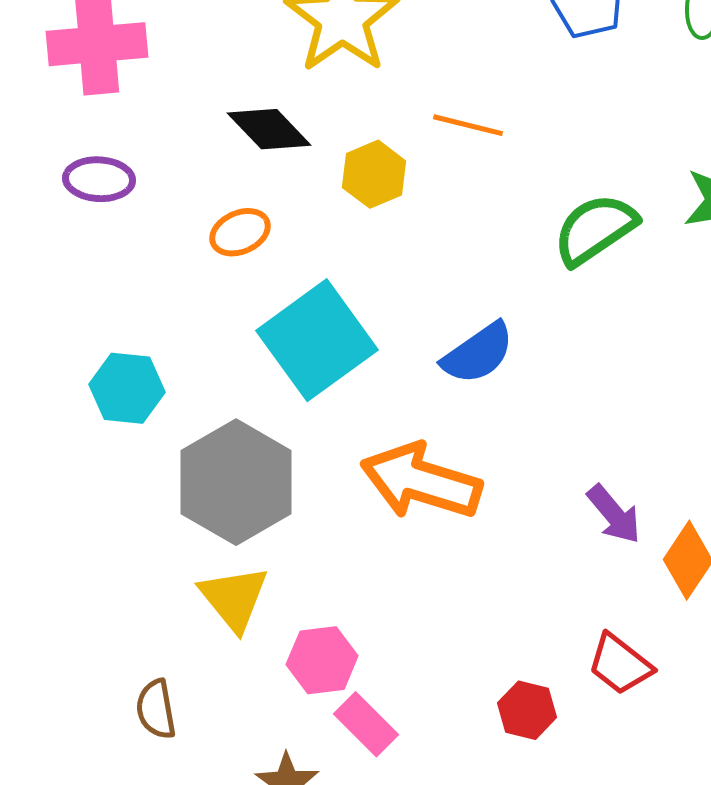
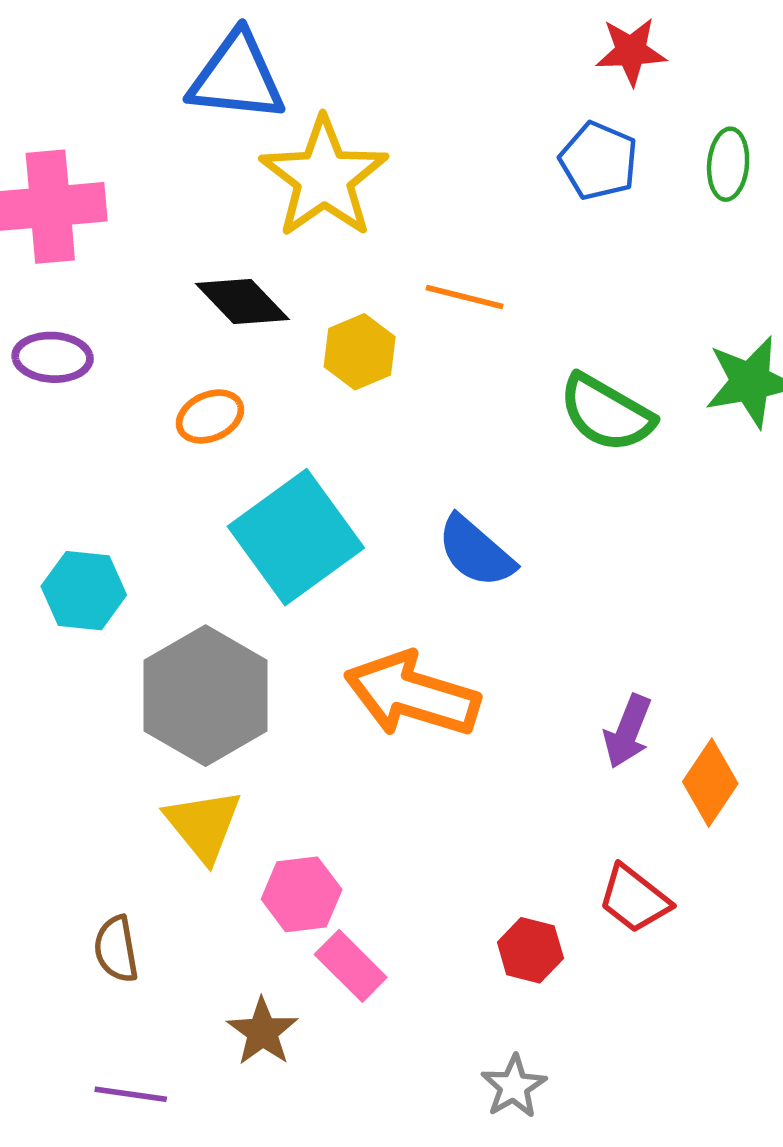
green semicircle: (595, 229) -> (606, 413), turned -116
blue semicircle: (478, 353) -> (476, 552), turned 76
purple arrow: (614, 514) -> (628, 731), turned 62

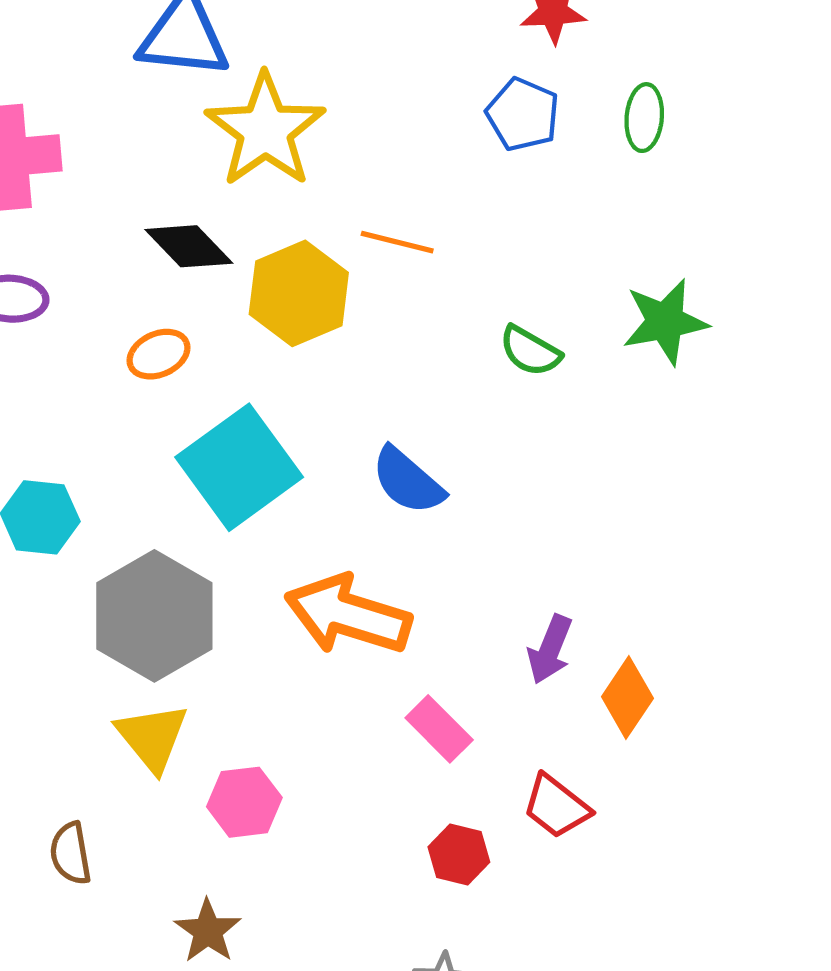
yellow hexagon: (360, 352) -> (299, 293), size x1.5
green semicircle: (606, 413) -> (530, 351), size x0.7
pink rectangle: (351, 966) -> (439, 729), moved

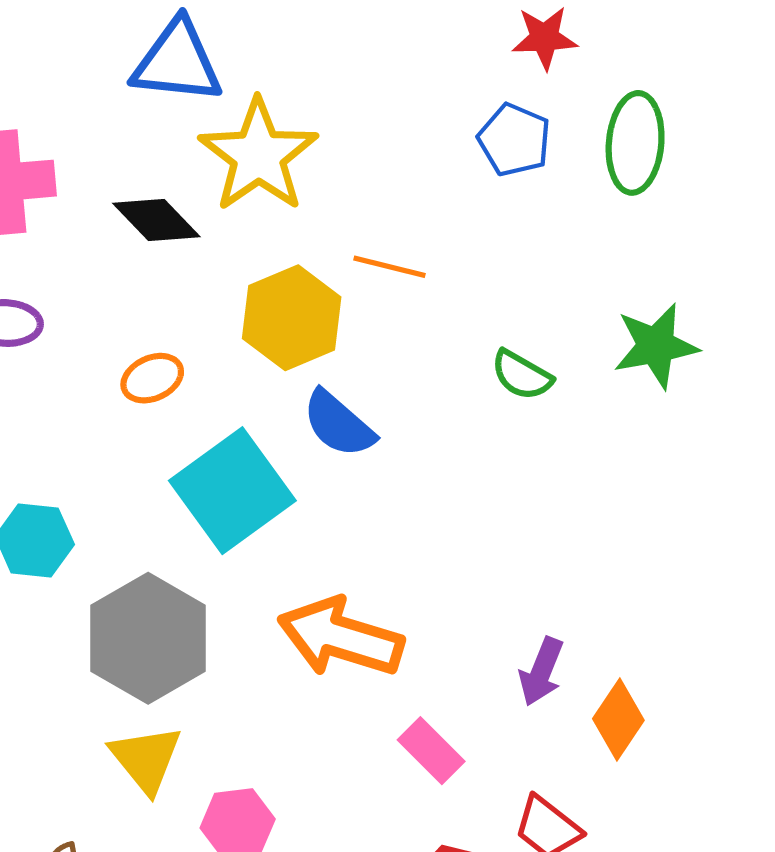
green ellipse: (644, 118) -> (635, 143), size x1.5
black diamond: (189, 246) -> (156, 220), moved
blue semicircle: (408, 481) -> (338, 424), moved

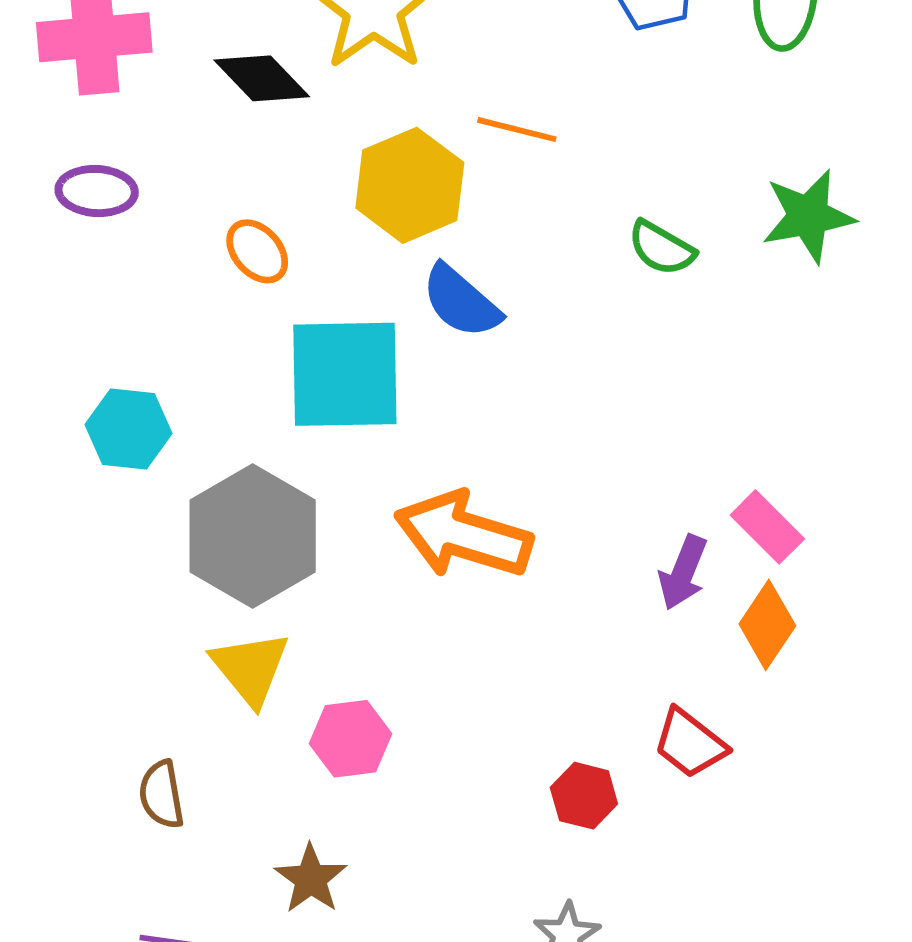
orange ellipse: (152, 378) -> (257, 251), turned 72
cyan square: (232, 491) -> (345, 374), turned 35
pink rectangle: (431, 751) -> (767, 527), moved

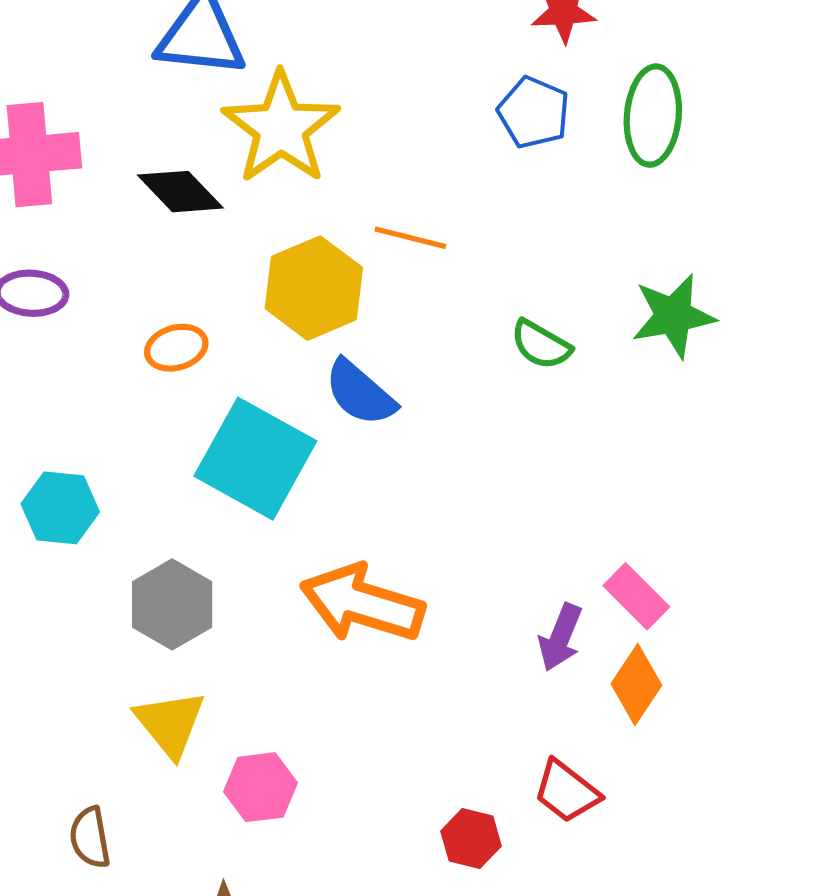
orange ellipse: (257, 251) -> (176, 348), turned -64
cyan square: (345, 374) -> (255, 459), turned 30
gray hexagon: (253, 536) -> (172, 604), size x0.7

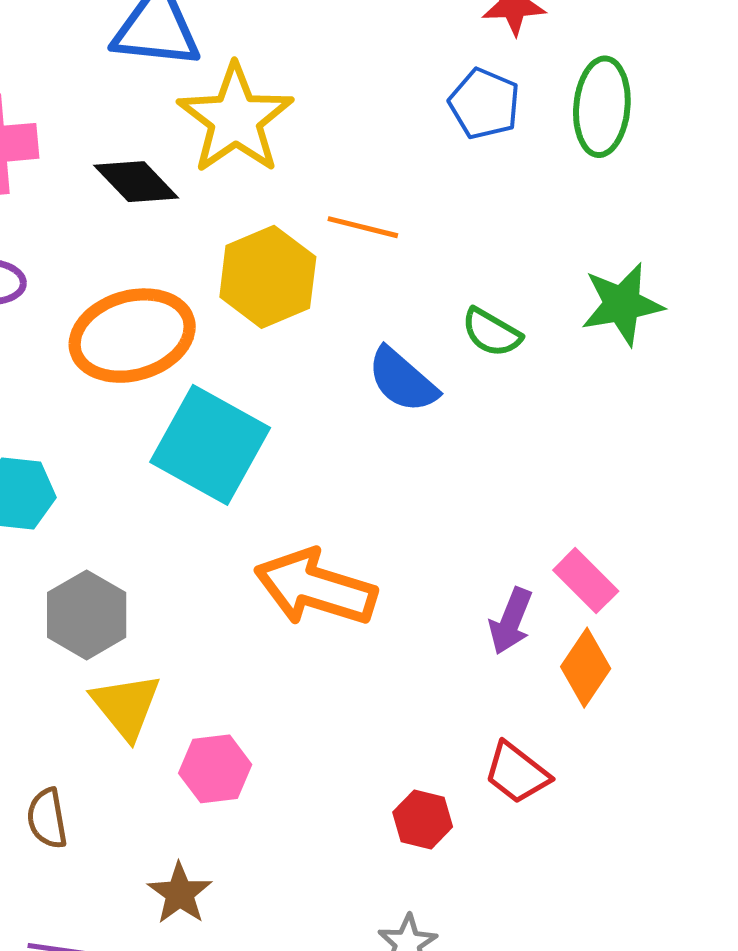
orange ellipse: (176, 348) -> (132, 336), size x2.0
blue semicircle: (360, 393) -> (402, 380), moved
gray hexagon: (172, 604) -> (87, 615), moved

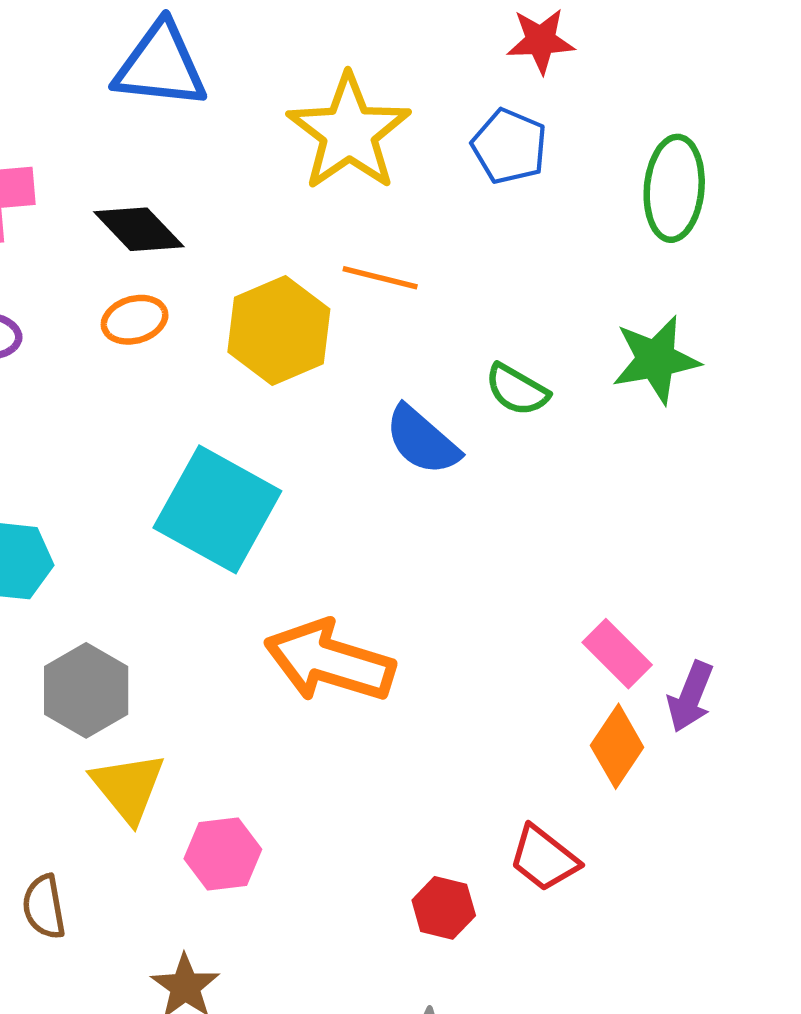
green ellipse: (602, 107) -> (674, 188), moved
yellow star: (235, 119) -> (349, 132), moved
orange ellipse: (132, 336) -> (135, 320), moved, size x0.5
purple arrow: (511, 621) -> (690, 697), moved

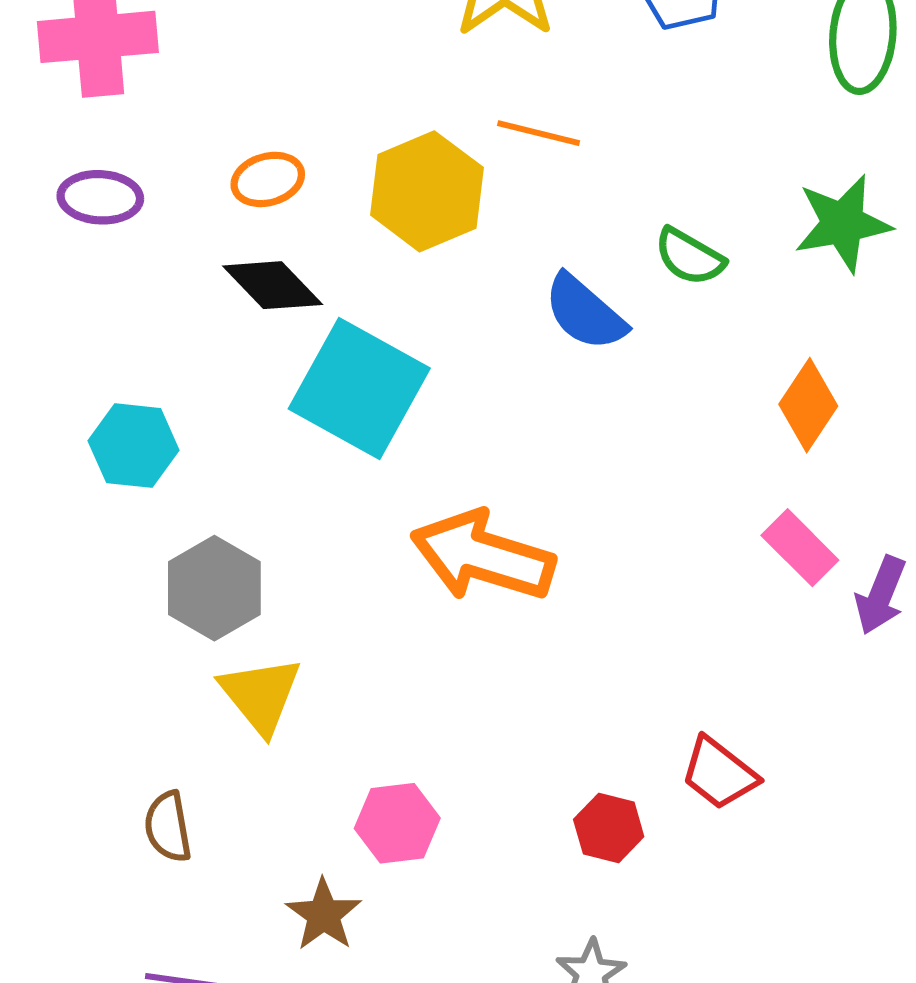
black diamond: (139, 229) -> (273, 285), moved
orange diamond: (617, 746) -> (808, 405), moved
pink hexagon: (223, 854) -> (397, 823), moved

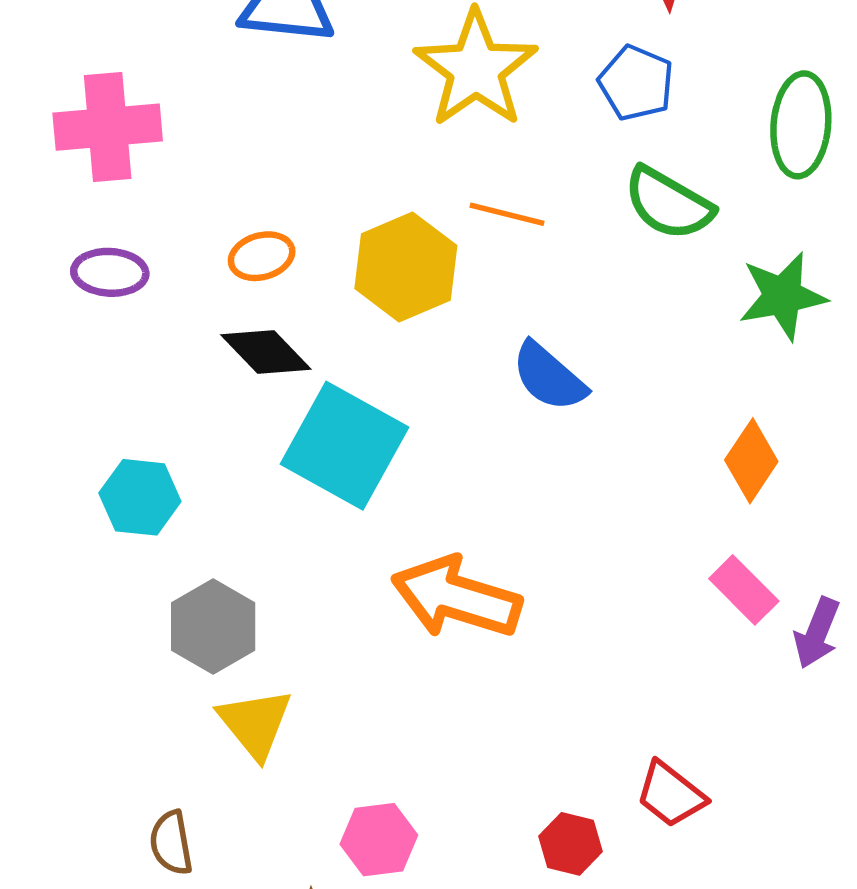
green semicircle: (689, 257) -> (668, 203), moved, size x1.4

